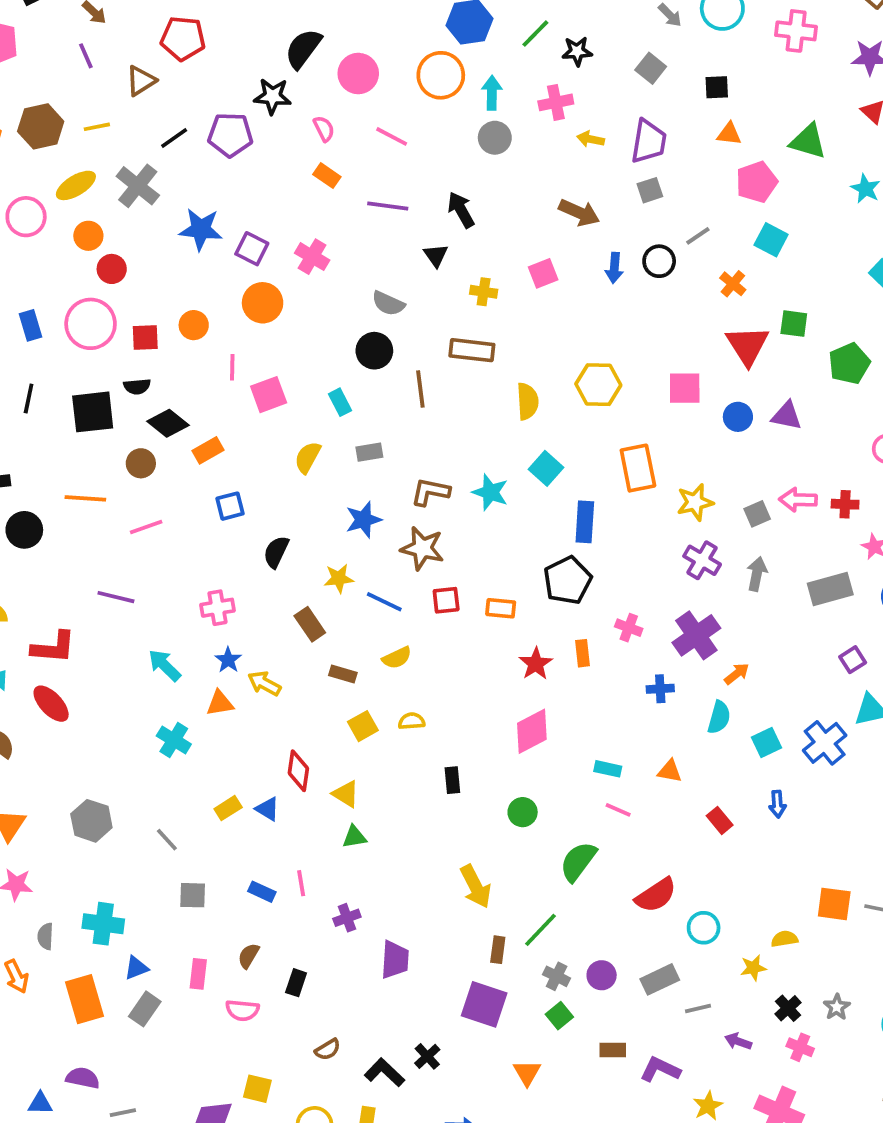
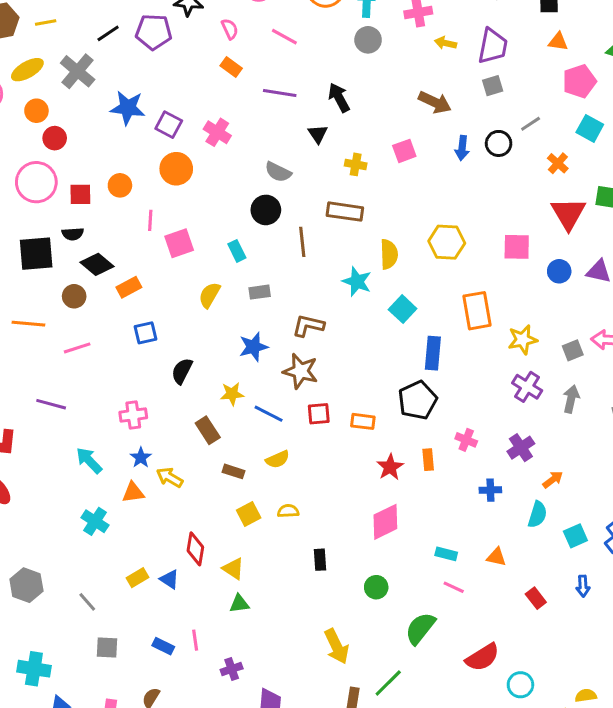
cyan star: (490, 492) -> (357, 282), moved
purple cross: (696, 635) -> (521, 448), size x0.7

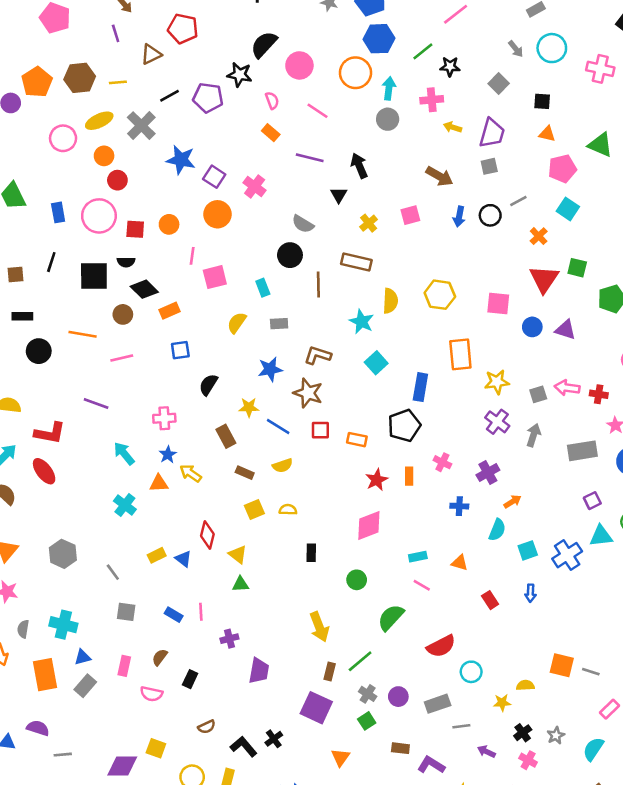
yellow cross: (356, 164) -> (369, 223), turned 36
cyan square: (403, 309) -> (376, 363), moved
cyan rectangle: (446, 554) -> (418, 557), turned -30

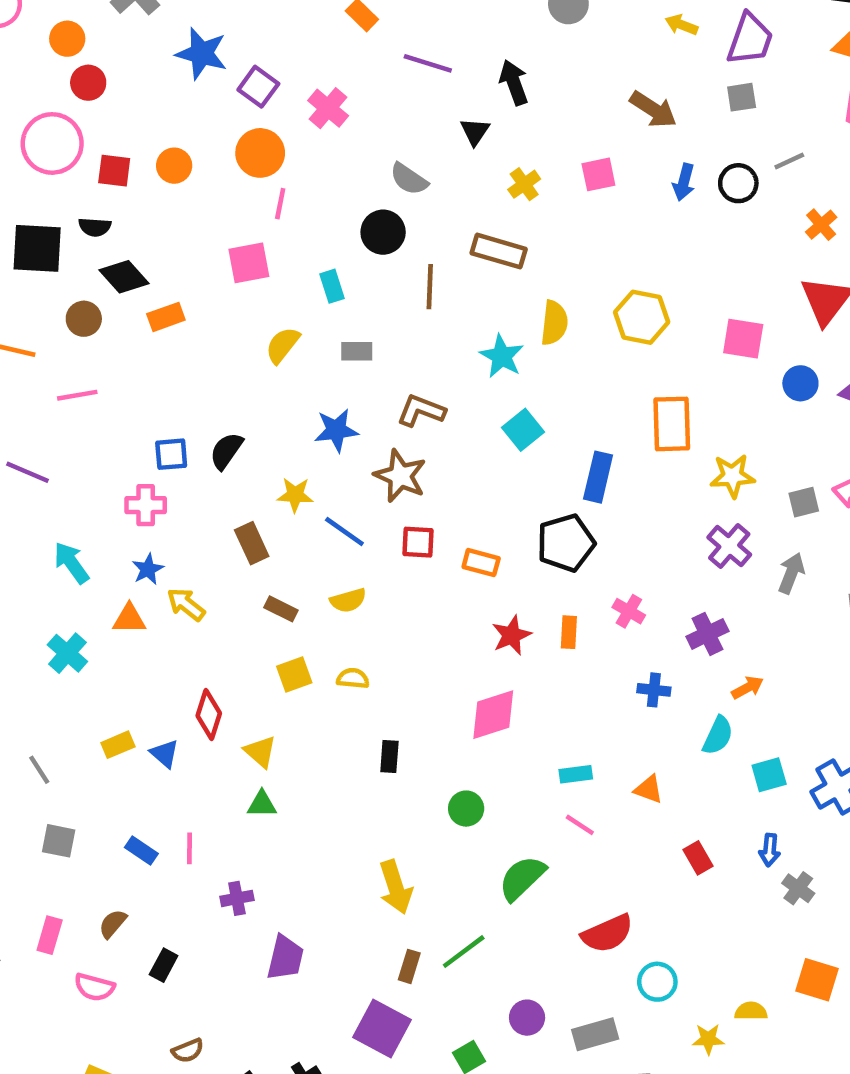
pink line: (192, 256) -> (280, 204), moved
blue square: (180, 350) -> (171, 454), moved
gray cross: (368, 694) -> (798, 888), moved

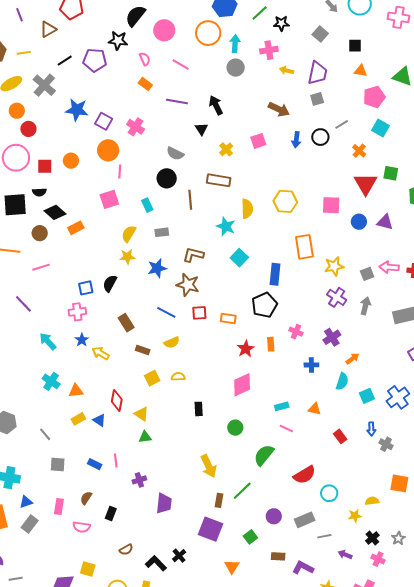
purple line: (28, 472) -> (23, 304), turned 30
yellow star: (295, 495) -> (127, 257), moved
orange triangle: (129, 619) -> (76, 391), moved

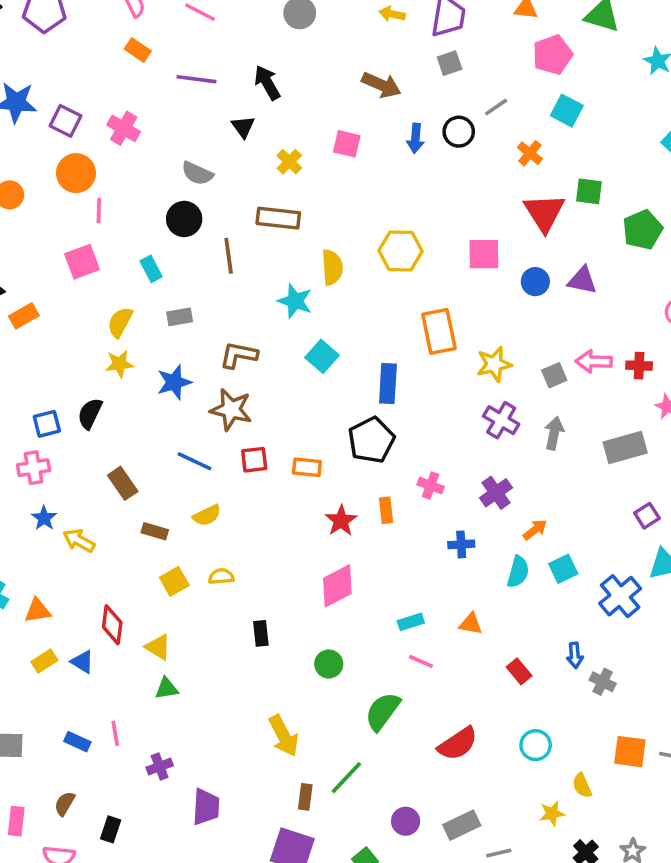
pink square: (258, 141) -> (347, 144), turned 35
cyan square: (367, 396) -> (563, 569), moved
cyan circle: (329, 493) -> (536, 745), moved
yellow semicircle: (372, 501) -> (582, 785), turned -104

